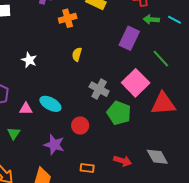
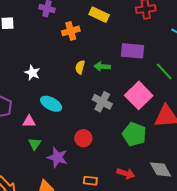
green arrow: (151, 19) -> (102, 67), moved
purple rectangle: (129, 38) -> (133, 51), turned 70
cyan ellipse: (50, 104) -> (51, 104), moved
green pentagon: (119, 113) -> (134, 134), moved
green triangle: (14, 133) -> (35, 144), moved

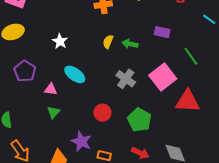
purple rectangle: (133, 51) -> (162, 32), size x0.7
green pentagon: (134, 134) -> (139, 120), moved
purple star: (57, 157) -> (81, 141), moved

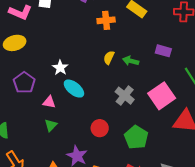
white star: (60, 41) -> (60, 68), moved

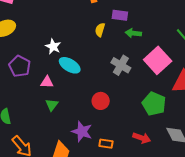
purple rectangle: (163, 51) -> (120, 15), moved
green arrow: (131, 61) -> (133, 33), moved
green pentagon: (136, 137) -> (154, 104), moved

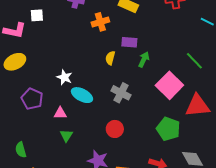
green arrow: (133, 33) -> (144, 59), turned 112
gray cross: (121, 65) -> (121, 93), moved

